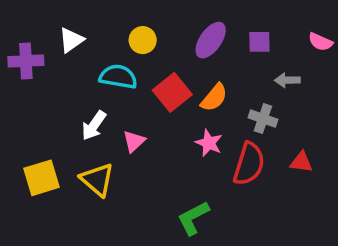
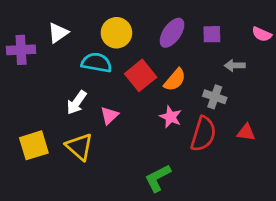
yellow circle: (143, 40) -> (116, 33), size x1.4

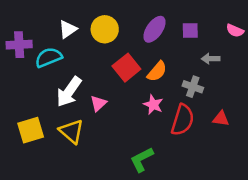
white triangle: (58, 33) -> (68, 29), moved
cyan semicircle: (97, 63) -> (49, 57), moved, turned -32
white arrow: (77, 103) -> (69, 92), size x1.4

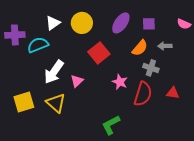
orange semicircle: (157, 71) -> (140, 48), moved

